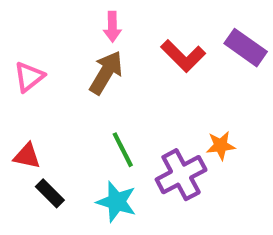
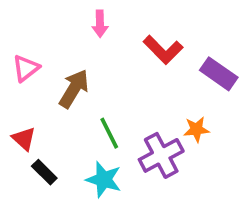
purple rectangle: (246, 48) -> (219, 74), moved
brown arrow: (106, 73) -> (74, 89), moved
red triangle: (27, 156) -> (24, 139), turned 30

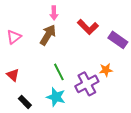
brown arrow: (74, 89) -> (48, 35), moved
black rectangle: (44, 172) -> (25, 102), moved

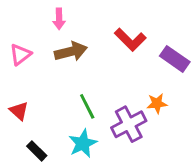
pink arrow: (54, 13) -> (59, 19), moved
brown arrow: (48, 35) -> (71, 52), turned 45
cyan star: (56, 97) -> (83, 143), turned 30

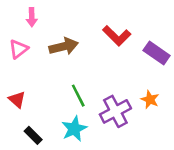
pink arrow: (59, 19) -> (32, 17), moved
orange star: (157, 103) -> (150, 99), moved, turned 30

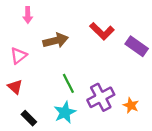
pink triangle: (18, 49) -> (19, 56), moved
orange star: (150, 99) -> (131, 105), moved

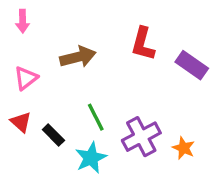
pink arrow: (28, 15) -> (23, 21), moved
red L-shape: (102, 31) -> (143, 44), turned 60
black rectangle: (29, 118) -> (53, 135), moved

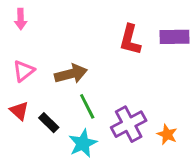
brown arrow: (78, 57) -> (71, 74), moved
purple rectangle: (192, 65) -> (174, 37), moved, turned -36

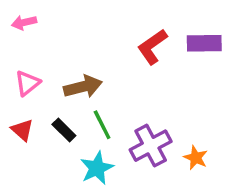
pink arrow: (21, 19) -> (24, 22), turned 78
red L-shape: (130, 40) -> (152, 47), turned 40
black rectangle: (49, 123) -> (64, 130), moved

